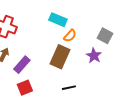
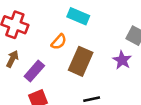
orange semicircle: (70, 36) -> (59, 42), moved

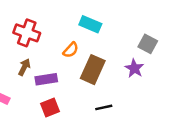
purple rectangle: (34, 71) -> (46, 79), turned 40

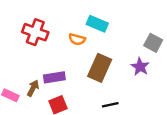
orange semicircle: (71, 50) -> (77, 39), moved, turned 63
brown arrow: (24, 67) -> (33, 88), moved

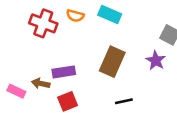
orange semicircle: (77, 39) -> (75, 16), moved
brown arrow: (33, 88) -> (41, 83), turned -105

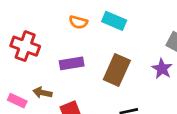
red cross: (43, 23) -> (25, 46), moved
purple rectangle: (64, 72) -> (72, 63), moved

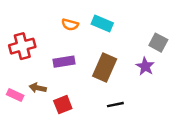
red cross: (25, 46) -> (22, 46), turned -35

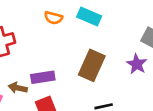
purple rectangle: (64, 62) -> (43, 77), moved

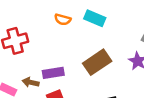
brown rectangle: (92, 65) -> (97, 62), turned 32

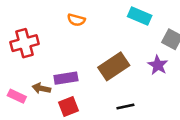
cyan rectangle: (95, 18) -> (140, 16), moved

